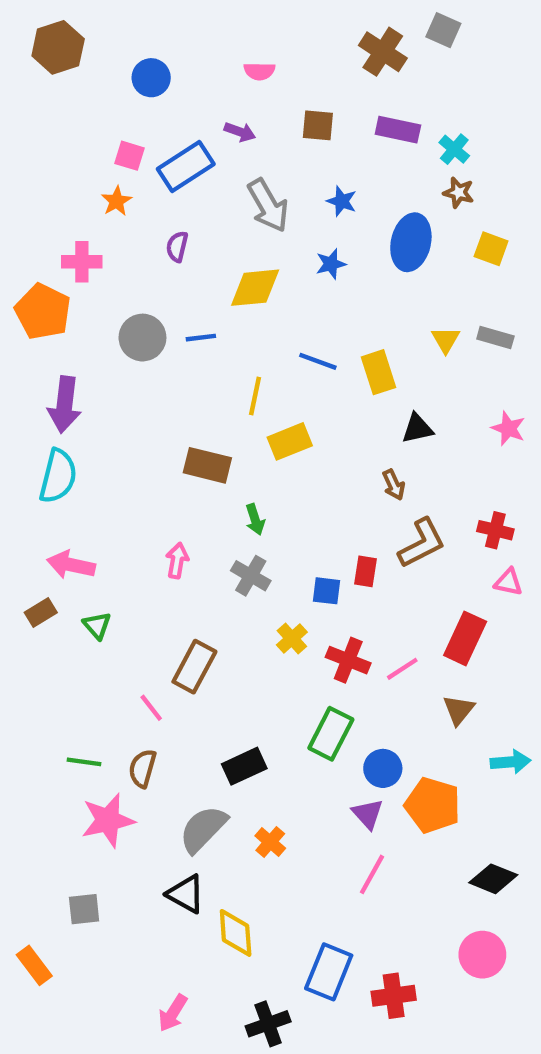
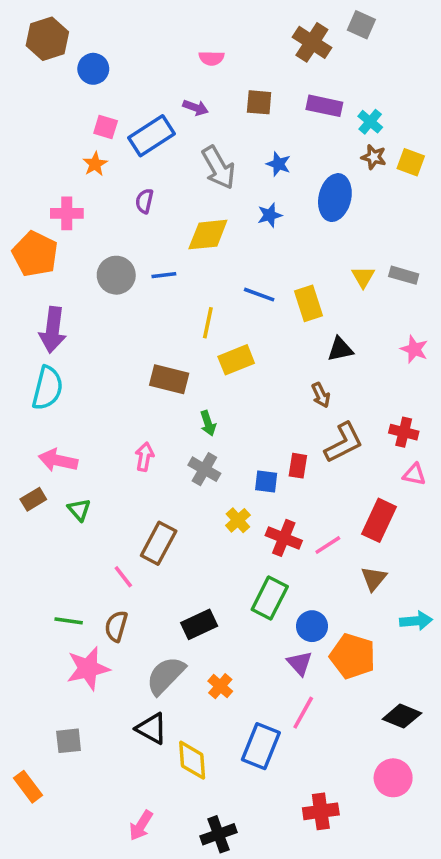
blue circle: (151, 78) -> (93, 69), moved
yellow square: (491, 249) -> (411, 162), moved
blue rectangle: (329, 972) -> (261, 746), moved

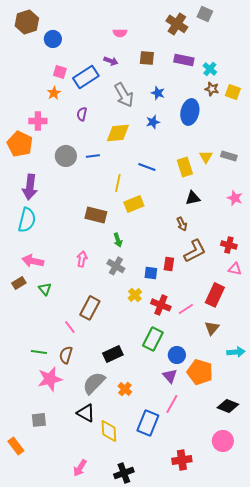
yellow rectangle: (308, 303) -> (185, 167), moved

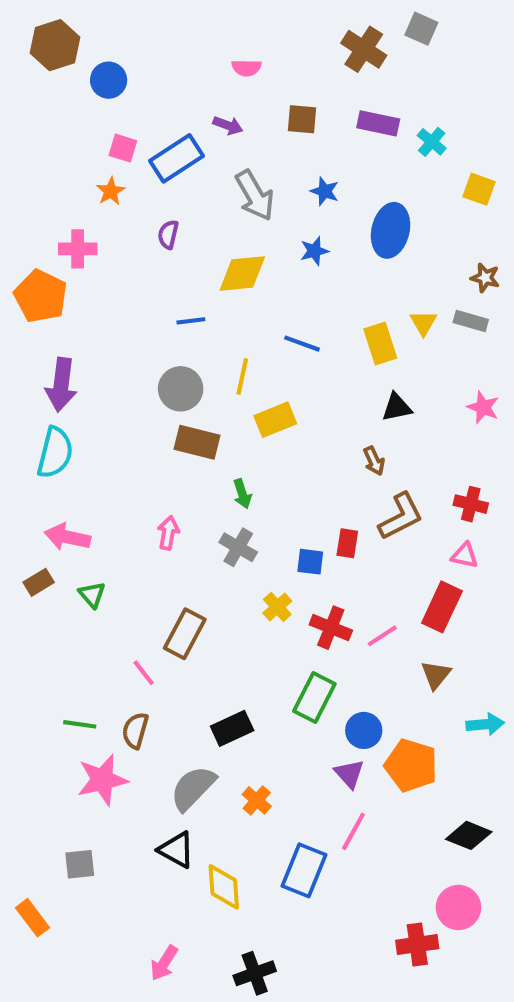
brown star: (212, 89) -> (485, 278), moved
gray circle: (66, 156) -> (181, 389), moved
pink triangle: (235, 269) -> (465, 556), moved
red cross: (182, 460) -> (417, 944), moved

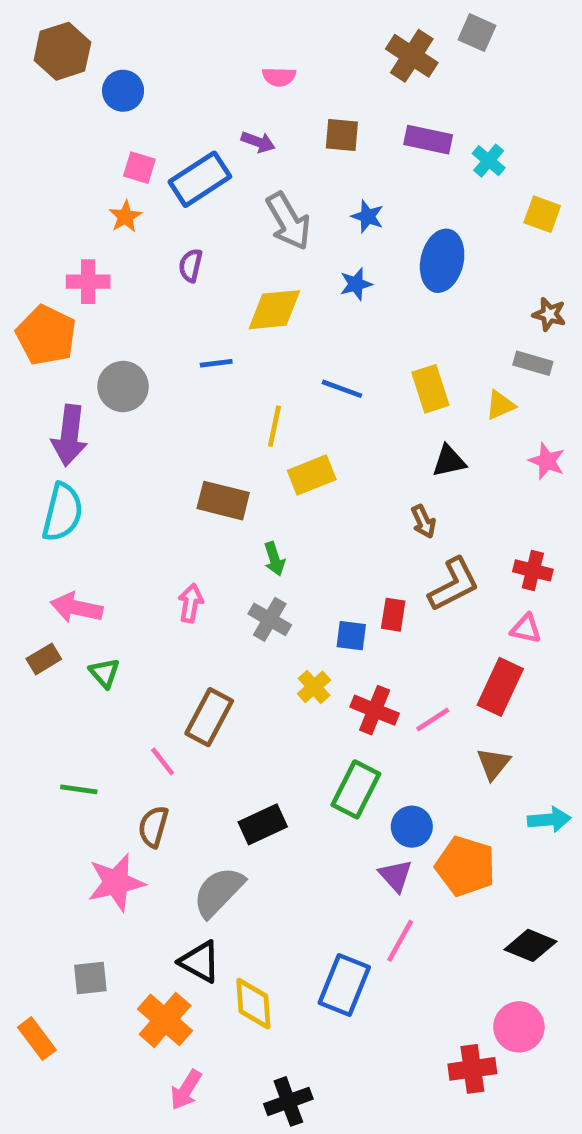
yellow triangle: (423, 323) -> (500, 405), moved, turned 36
gray circle: (181, 389) -> (123, 386), moved
green line: (80, 724) -> (79, 789), moved
orange cross: (257, 800) -> (165, 1020), moved, size x1.6

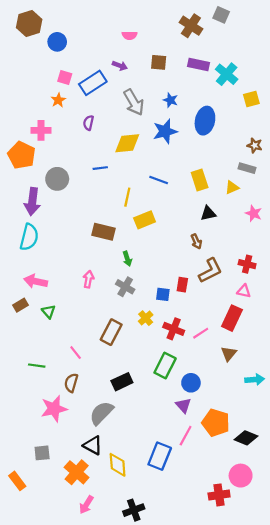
cyan cross: (489, 161) -> (227, 74), size x1.5
yellow square: (542, 214) -> (251, 99), turned -35
blue star: (356, 284) -> (165, 131), size x1.6
brown rectangle: (209, 717) -> (111, 332), moved
orange pentagon: (465, 866) -> (216, 423), moved

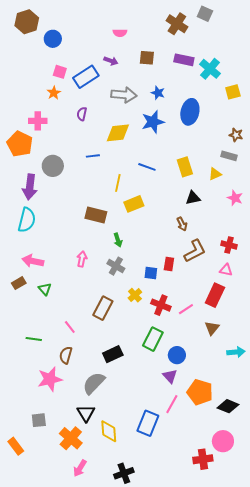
gray arrow: (134, 102) -> (124, 95), turned -55
black triangle: (93, 445) -> (86, 413), turned 30

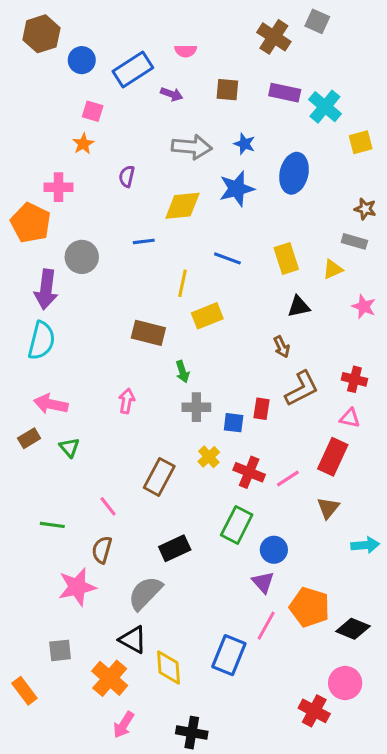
blue rectangle: (86, 77) -> (133, 69), moved
gray cross: (116, 266) -> (196, 407), moved, turned -30
black triangle: (86, 413) -> (133, 640), turned -30
red cross: (203, 459) -> (314, 711), turned 36
black cross: (124, 473) -> (192, 733), turned 30

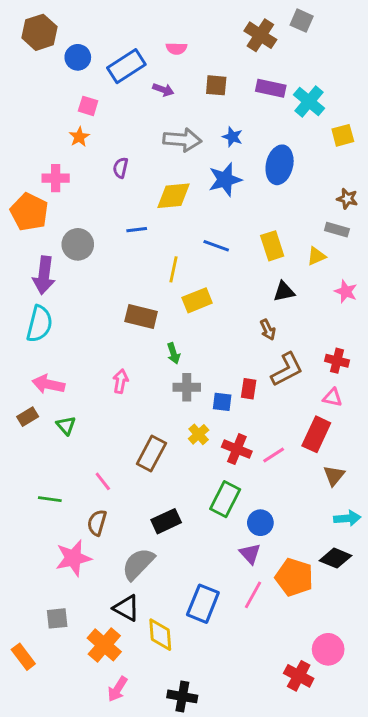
brown triangle: (328, 508) -> (334, 476), moved
black diamond: (353, 629) -> (335, 558), moved
blue rectangle: (229, 655) -> (203, 604), moved

